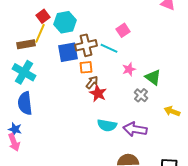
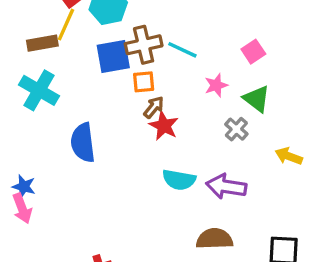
pink square: (123, 30) -> (253, 52), moved
blue semicircle: (25, 103) -> (83, 143), moved

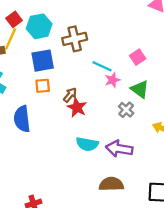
brown cross: (144, 45) -> (75, 39), moved
cyan line: (182, 50) -> (102, 66), moved
orange square: (144, 82) -> (43, 86), moved

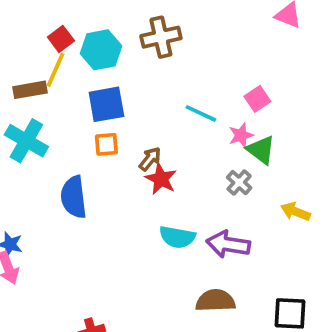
brown cross: (75, 39) -> (161, 37), moved
pink star: (112, 80) -> (241, 135), moved

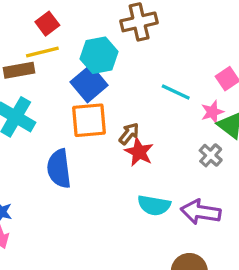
cyan hexagon: (101, 50) -> (99, 55), moved
yellow line: (56, 70) -> (42, 52), turned 52
blue square: (106, 104) -> (89, 84), turned -30
orange square: (106, 144) -> (89, 120), size x1.6

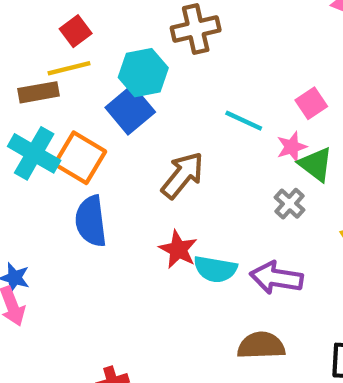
orange square: (89, 120) -> (80, 158), moved, turned 36
brown arrow: (129, 134) -> (183, 175), size x1.6
red star: (139, 152) -> (178, 249), moved

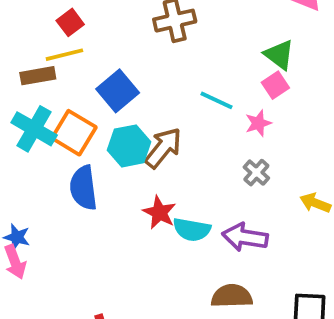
cyan hexagon: (143, 73) -> (129, 146), moved
green triangle: (316, 164) -> (279, 55), moved

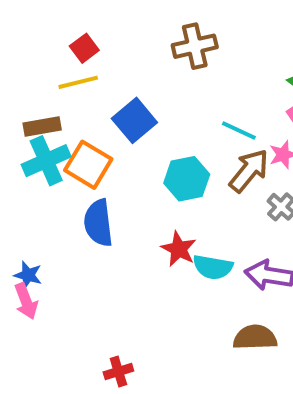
brown rectangle: (38, 76) -> (42, 127), moved
cyan cross: (34, 129) -> (46, 161), turned 36
cyan hexagon: (129, 146) -> (187, 179), moved
brown arrow: (163, 148) -> (249, 171), moved

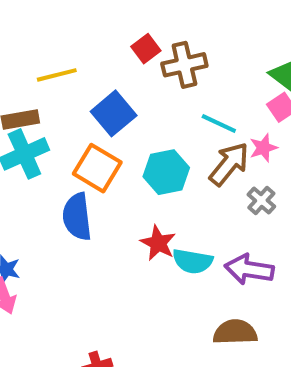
brown cross: (195, 46) -> (184, 65), moved
red square: (84, 48) -> (146, 49), moved
orange square: (88, 165) -> (97, 168), moved

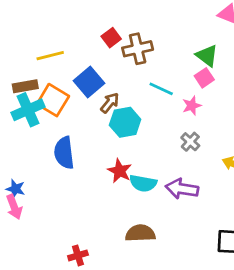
brown arrow: (229, 164) -> (110, 103), moved, size x0.7
orange square: (97, 168) -> (53, 100), moved
brown semicircle: (235, 332) -> (140, 233), moved

